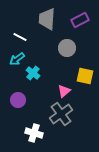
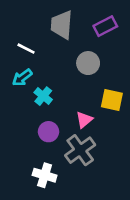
purple circle: (18, 100) -> (48, 132), moved

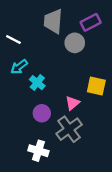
white line: (26, 49) -> (13, 39), moved
gray circle: (88, 63) -> (75, 43), moved

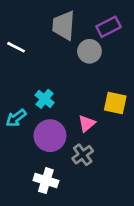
cyan arrow: (19, 67) -> (16, 118), moved
purple circle: (42, 113) -> (50, 136), size x1.5
gray cross: (69, 129) -> (83, 155), size x0.7

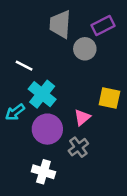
white line: (16, 47) -> (24, 66), moved
cyan cross: (45, 99) -> (42, 94), size x1.5

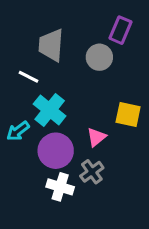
gray trapezoid: (60, 24) -> (51, 45), moved
purple rectangle: (103, 26) -> (121, 30), turned -40
white cross: (43, 172) -> (60, 187), moved

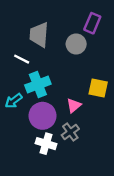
cyan cross: (50, 110) -> (38, 85), turned 30

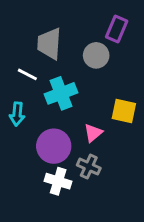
cyan cross: (38, 85) -> (61, 93), moved
cyan arrow: (14, 101) -> (17, 114), moved, turned -48
gray cross: (70, 132) -> (89, 167), turned -30

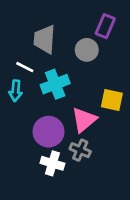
cyan arrow: (17, 114) -> (16, 91), moved
pink triangle: (93, 133) -> (84, 120), size x1.5

